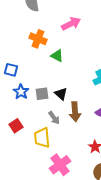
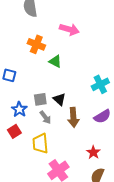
pink arrow: (71, 24) -> (69, 29), turned 42
blue star: (21, 92) -> (19, 109), moved
gray arrow: (54, 118) -> (45, 117), moved

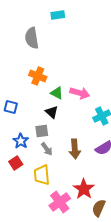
pink arrow: (69, 29) -> (80, 93), moved
black triangle: (59, 99) -> (52, 112), moved
red star: (93, 152) -> (84, 189), moved, size x1.5

